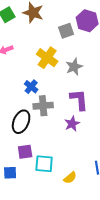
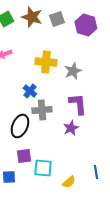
gray square: (66, 31) -> (57, 19), moved
yellow cross: (47, 58) -> (46, 62), turned -30

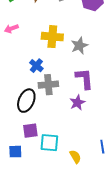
yellow semicircle: (69, 182) -> (75, 157), turned -80

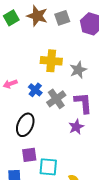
pink arrow: (11, 29) -> (10, 84), moved
gray cross: (48, 85) -> (56, 99), moved, turned -30

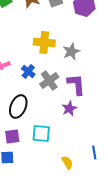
purple square: (29, 155) -> (12, 136), moved
cyan square: (48, 167) -> (41, 133), moved

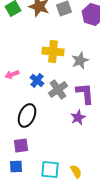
cyan square: (41, 133) -> (50, 169), moved

